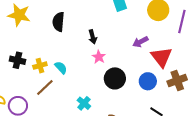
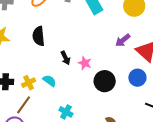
black arrow: (93, 37) -> (66, 58), moved
brown line: (45, 87) -> (24, 105), moved
cyan cross: (84, 103) -> (66, 112), moved

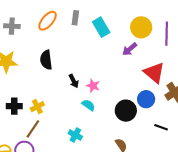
purple arrow: (123, 40) -> (130, 49), moved
cyan semicircle: (50, 81) -> (88, 105), moved
black circle: (105, 81) -> (126, 111), moved

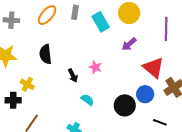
yellow circle: (141, 27) -> (129, 13), moved
pink star: (93, 86) -> (95, 67), moved
yellow cross: (37, 107) -> (27, 84), moved, turned -32

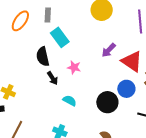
cyan rectangle: (101, 22) -> (60, 37), moved
purple arrow: (129, 44) -> (109, 50), moved
black semicircle: (45, 54) -> (43, 57), moved

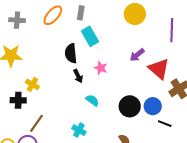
blue circle: (126, 89) -> (153, 106), moved

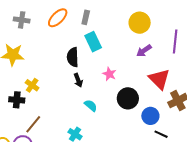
purple arrow: (137, 55) -> (144, 51), moved
pink star: (101, 68) -> (109, 74), moved
black circle: (130, 106) -> (128, 98), moved

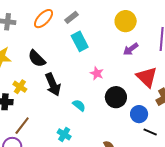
gray rectangle: (86, 17) -> (72, 17), turned 40
black semicircle: (73, 57) -> (37, 59), moved, turned -42
black arrow: (78, 80) -> (53, 85), moved, size x1.6

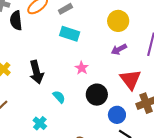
cyan rectangle: (80, 41) -> (70, 34), turned -54
black semicircle: (37, 59) -> (16, 20), moved, turned 30

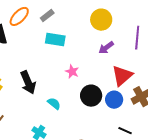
red triangle: (130, 79) -> (122, 76), turned 35
blue circle: (117, 115) -> (114, 100), moved

